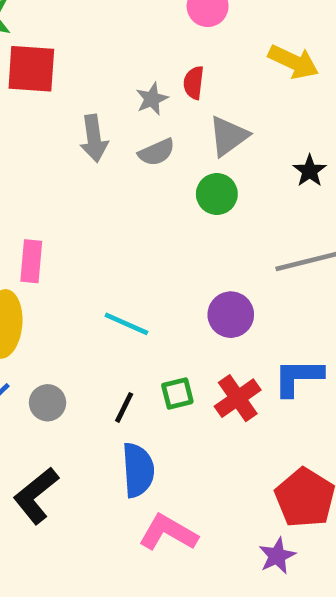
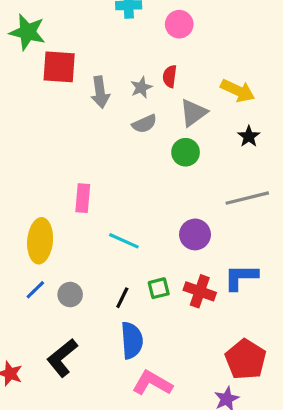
yellow arrow: (293, 62) -> (238, 91), moved
gray arrow: (94, 138) -> (100, 92), moved
pink rectangle: (31, 261) -> (83, 198), moved
red cross: (238, 398) -> (200, 291), turned -36

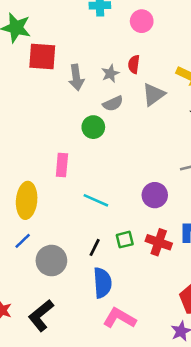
green circle: (186, 152) -> (93, 127), moved
gray circle: (70, 295) -> (51, 261), moved, size x1.5
black L-shape: (62, 358) -> (41, 315), moved

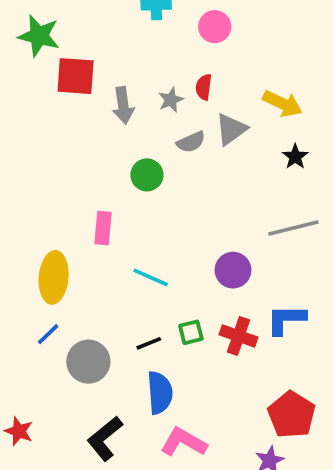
gray semicircle: (113, 104) -> (191, 142), moved
black line: (95, 247) -> (149, 343), turned 42
black L-shape: (41, 315) -> (105, 438), moved

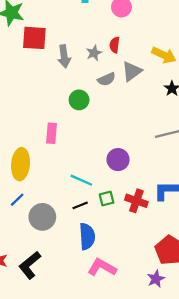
purple circle: (233, 270) -> (118, 160), moved
cyan line: (151, 277) -> (81, 180), moved
black L-shape: (105, 438) -> (30, 265), moved

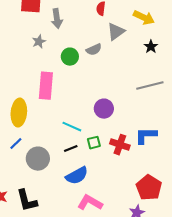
gray star: (94, 53) -> (39, 42), moved
gray semicircle: (107, 79) -> (94, 50), moved
pink rectangle: (52, 133) -> (46, 86), size x1.5
blue semicircle: (87, 236) -> (77, 176), turned 65
black L-shape: (30, 265) -> (27, 201), turned -65

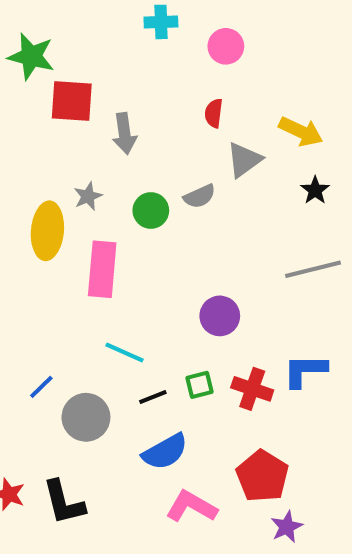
gray star: (39, 42) -> (88, 196), moved
yellow ellipse: (19, 113) -> (47, 231), moved
cyan line: (72, 127) -> (124, 352), moved
red pentagon: (149, 188) -> (262, 476), moved

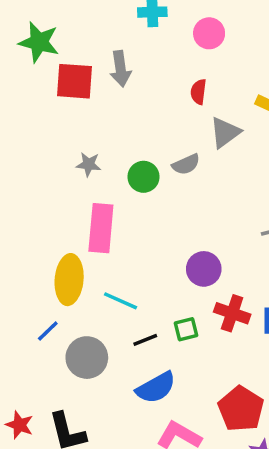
gray arrow: (124, 133) -> (120, 69), moved
gray star: (88, 196) -> (89, 164), turned 30
yellow ellipse: (47, 231) -> (69, 280), moved
red cross: (252, 389) -> (232, 313), moved

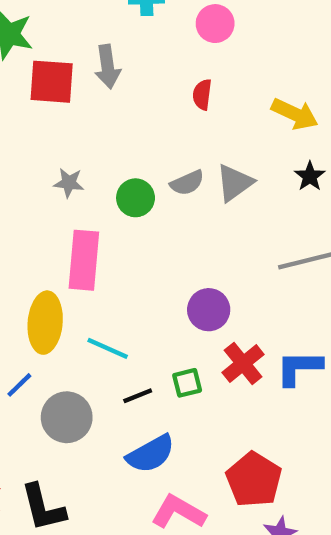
gray triangle: (225, 133) -> (234, 183), moved
red cross: (232, 313) -> (243, 363), turned 32

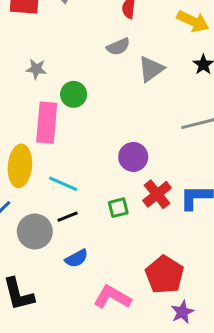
gray semicircle: (187, 183) -> (118, 47), moved
green circle: (136, 198) -> (74, 94), moved
black line: (138, 396) -> (68, 217), moved
blue semicircle: (151, 454) -> (77, 258), moved, size x0.7

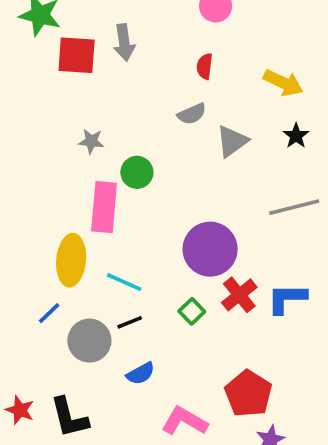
purple circle: (133, 157) -> (210, 249), size x1.5
green square: (118, 208) -> (192, 311), turned -30

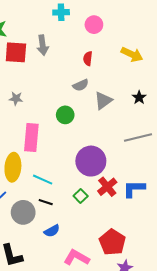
yellow arrow: (283, 83) -> (132, 54), moved
gray star: (91, 141) -> (16, 98), moved
green circle: (137, 172) -> (65, 115), moved
black line: (130, 322) -> (46, 202), turned 40

